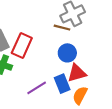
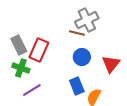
red triangle: (77, 73) -> (111, 64), moved, turned -36
purple line: (37, 88) -> (32, 90), moved

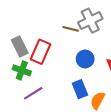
brown line: (77, 33) -> (71, 29), moved

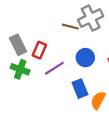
red rectangle: (40, 52) -> (39, 50), size x0.7
purple line: (33, 93) -> (54, 68), moved

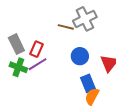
purple line: (54, 68) -> (38, 64), moved
blue rectangle: (80, 89) -> (88, 83), moved

